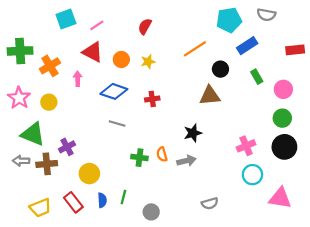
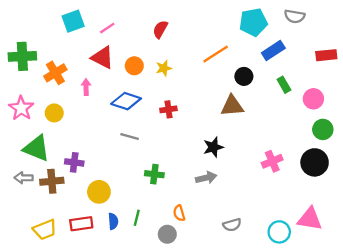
green circle: (282, 118) -> (323, 129), moved
purple cross: (67, 147) -> (74, 162), turned 35
orange semicircle: (162, 154) -> (179, 213), moved
cyan circle: (252, 175) -> (279, 232), moved
red rectangle: (73, 202) -> (81, 224), turned -60

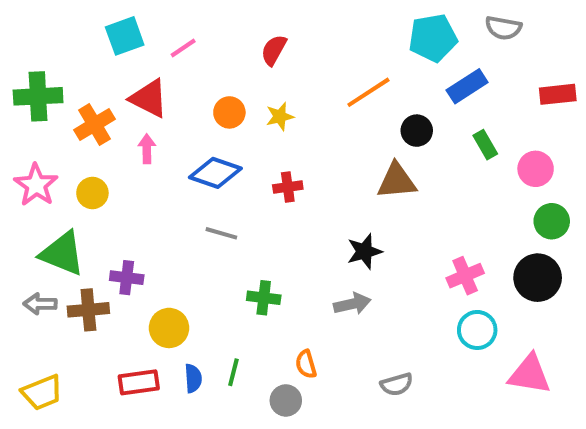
red triangle: (102, 58) -> (149, 98), moved
yellow trapezoid: (45, 230) -> (42, 392), moved
cyan circle: (279, 232) -> (477, 330), moved

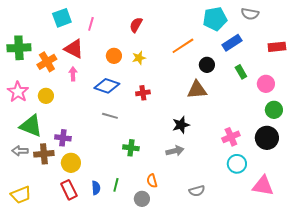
pink line: (183, 48) -> (91, 24), turned -40
yellow circle: (169, 328) -> (71, 163), moved
red rectangle: (139, 382) -> (69, 190), turned 72

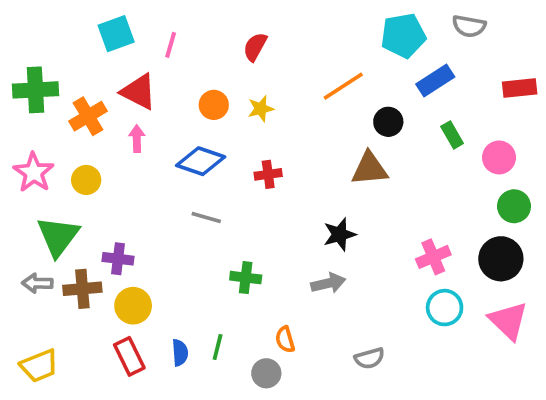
green triangle: (31, 126) -> (58, 236), turned 45
pink triangle: (263, 186) -> (508, 321), moved, turned 35

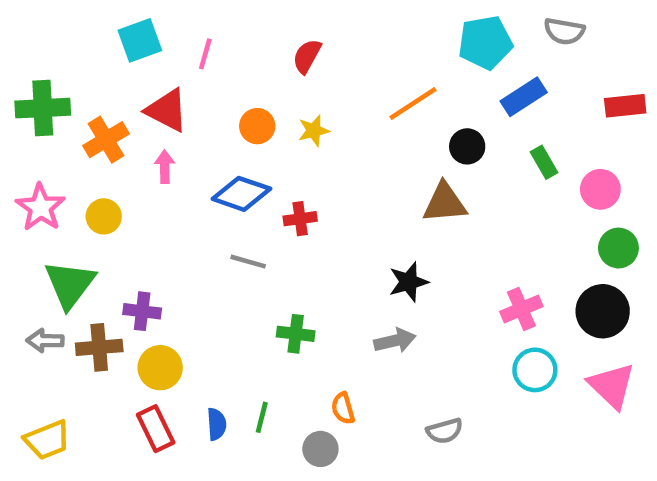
red cross: (268, 174) -> (300, 219), moved

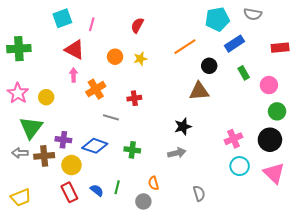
orange cross: (106, 140) -> (96, 89), moved
blue diamond: (241, 194) -> (95, 146), moved
blue semicircle: (217, 424) -> (97, 190), turned -48
gray semicircle: (445, 431) -> (199, 193), turned -91

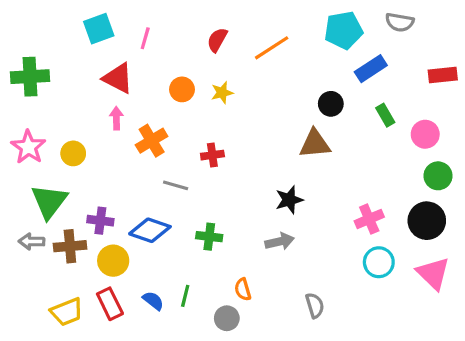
orange line: (185, 47) -> (272, 48), moved
yellow trapezoid: (21, 197) -> (67, 312), moved

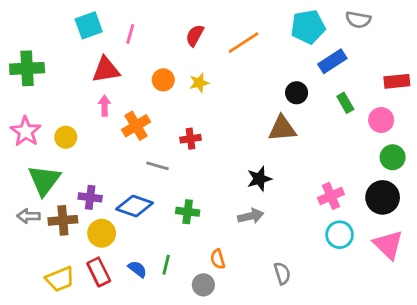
red rectangle: (443, 75) -> (397, 81), moved
red triangle: (118, 78) -> (106, 70), turned -36

